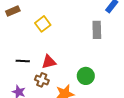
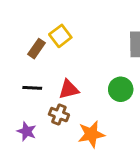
brown rectangle: (13, 11) -> (36, 49), moved, turned -32
green circle: (86, 76) -> (121, 89), moved

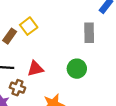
brown cross: (59, 115) -> (17, 88), moved

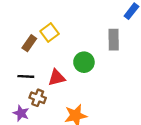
green circle: (77, 69) -> (84, 62), moved

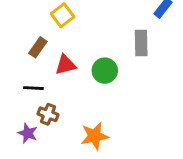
yellow square: (50, 33) -> (63, 15), moved
red triangle: (57, 78) -> (65, 65), moved

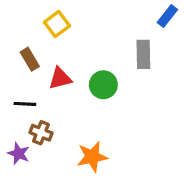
brown rectangle: (38, 47) -> (30, 59), turned -66

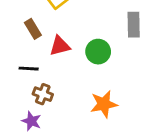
purple star: (19, 154) -> (31, 121), moved
orange star: (92, 157) -> (104, 104), moved

